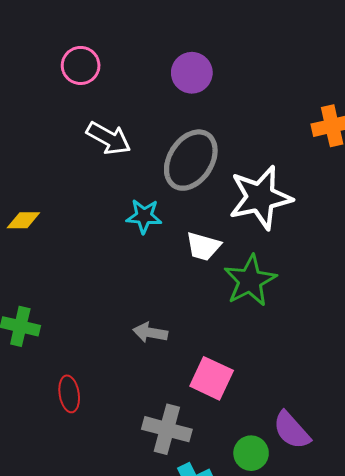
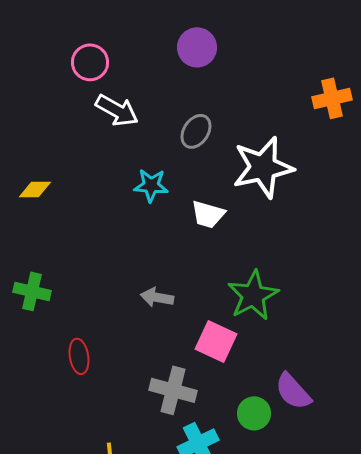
pink circle: (81, 65) -> (90, 62), moved
gray ellipse: (191, 160) -> (196, 131), size x0.6
green star: (250, 281) -> (253, 295), moved

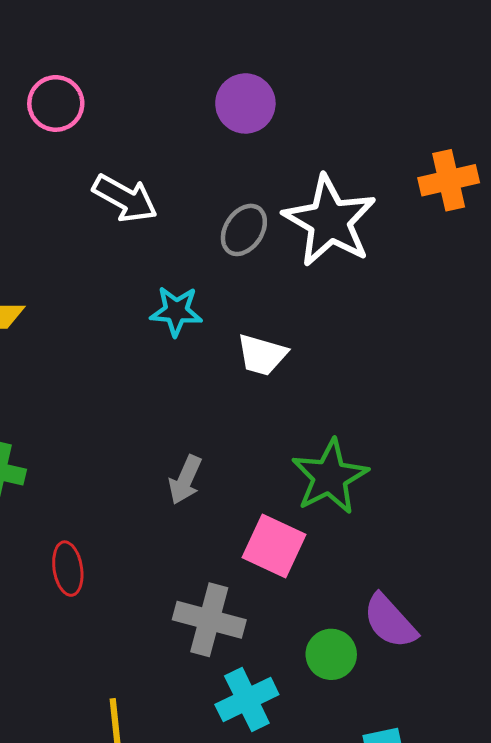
pink circle: (90, 62) -> (56, 103), moved
white star: (263, 167) -> (330, 221), moved, turned -30
gray arrow: (157, 297) -> (185, 480), turned -76

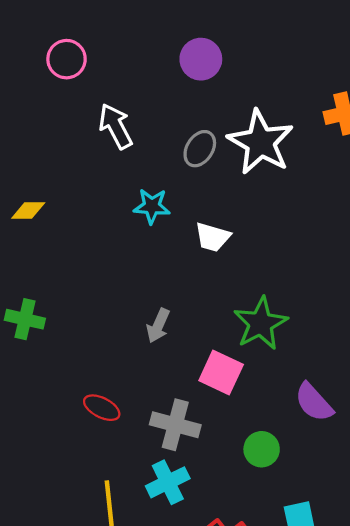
white arrow: (125, 198) -> (116, 126), turned -147
red ellipse: (68, 569) -> (102, 408), moved, turned -54
purple semicircle: (390, 621) -> (314, 402), moved
cyan cross: (247, 700) -> (168, 482), moved

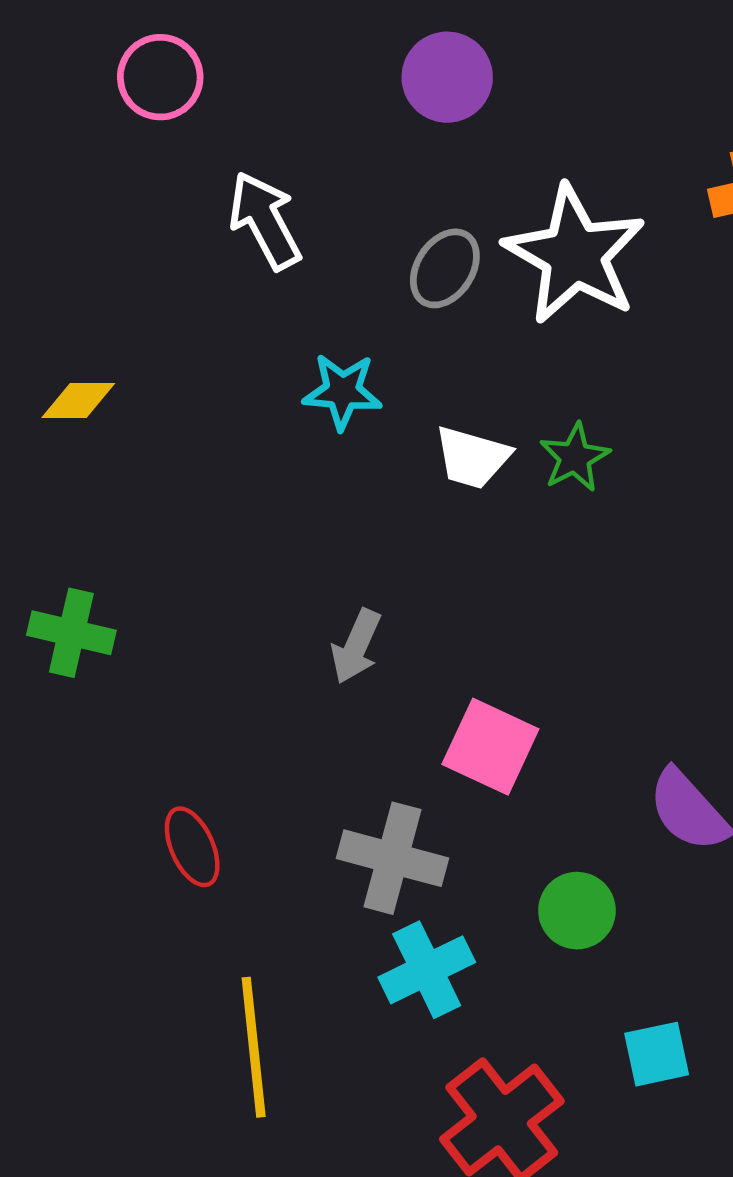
green star: (261, 323) -> (575, 457), moved, size x0.6
red ellipse: (102, 408) -> (192, 847), moved, turned 39
cyan cross: (168, 482) -> (427, 970), moved

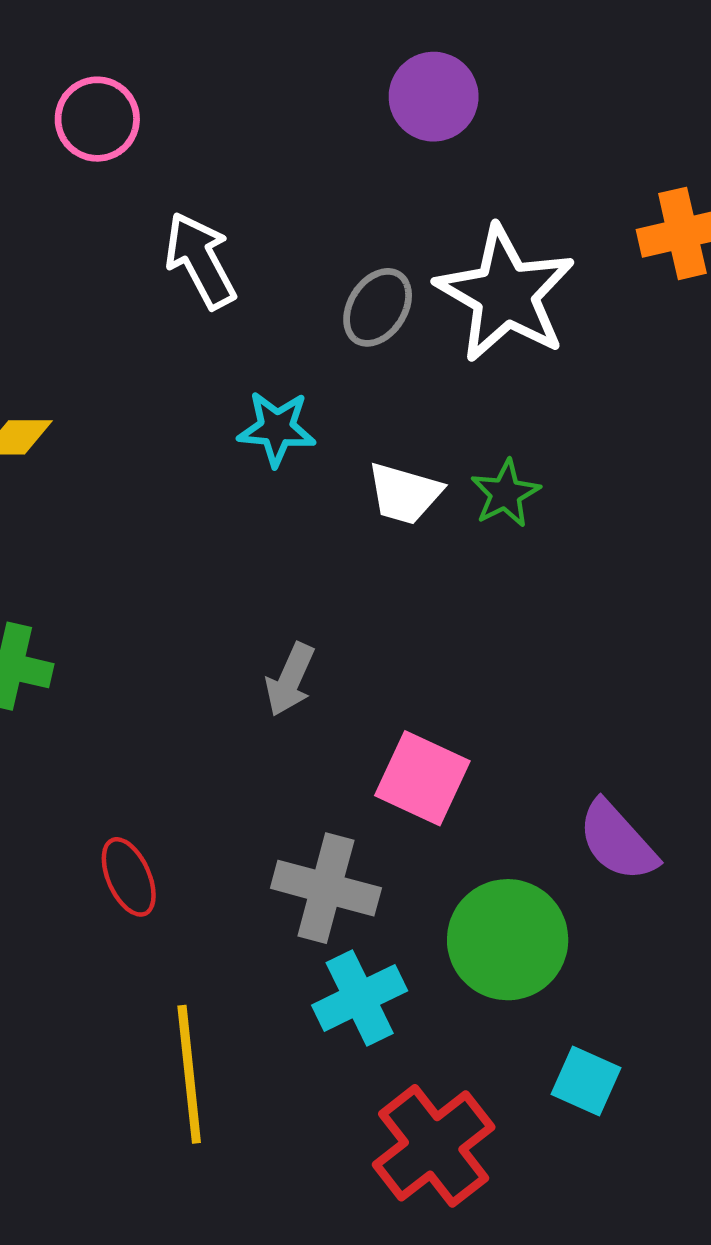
purple circle: (447, 77) -> (434, 97), moved
green circle: (577, 911) -> (508, 940), size x1.6
cyan square: (657, 1054) -> (586, 1081), turned 36

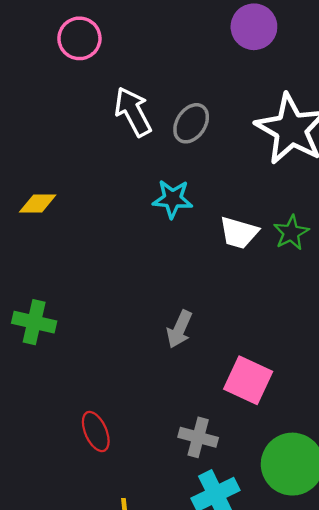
gray ellipse: (378, 307) -> (191, 123), moved
gray cross: (326, 888) -> (198, 437), size x0.7

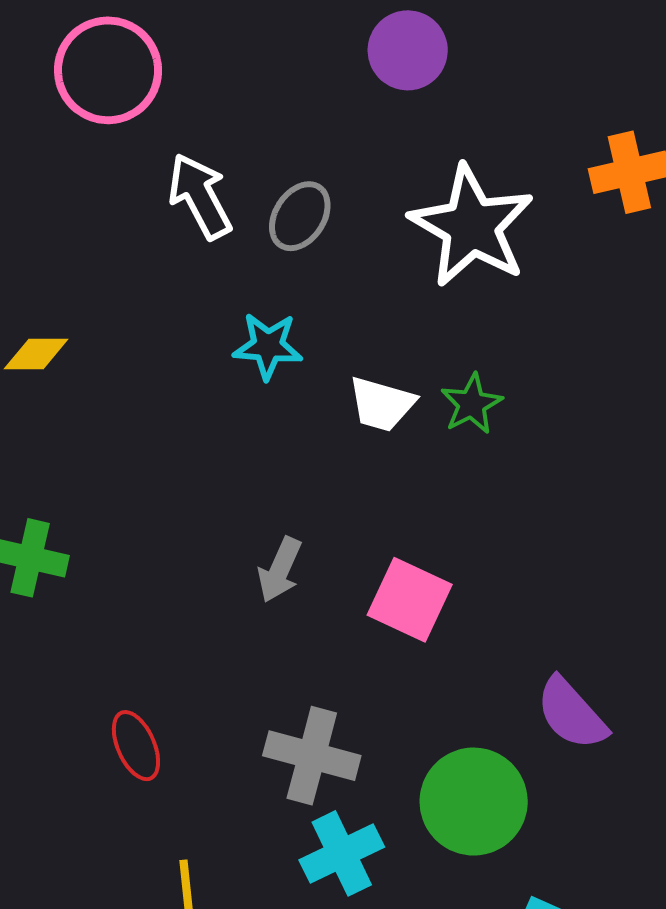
pink circle: (79, 38) -> (108, 70), size x1.4
pink square: (248, 380) -> (410, 600), moved
gray cross: (198, 437) -> (312, 756), size x1.4

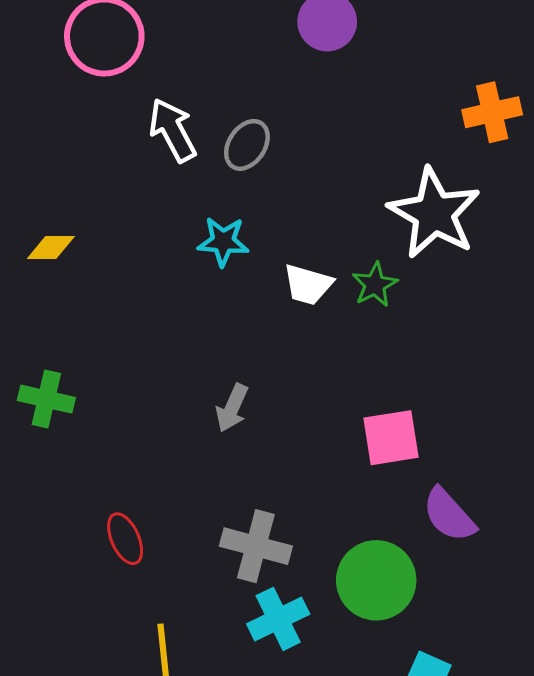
white star: (472, 226) -> (434, 213), moved
pink square: (410, 600) -> (391, 438), moved, turned -34

